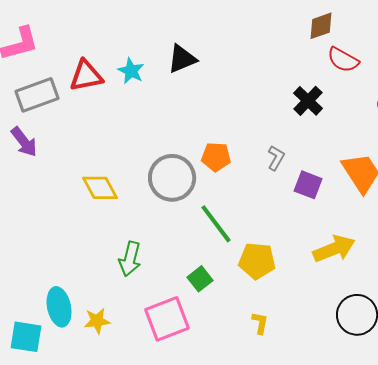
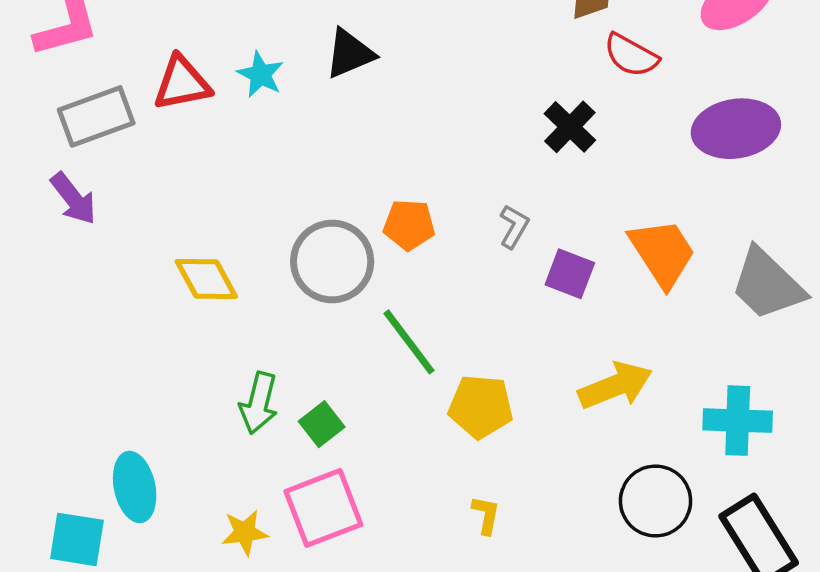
green square: (200, 279) -> (322, 424), moved
yellow star: (97, 321) -> (245, 532), moved

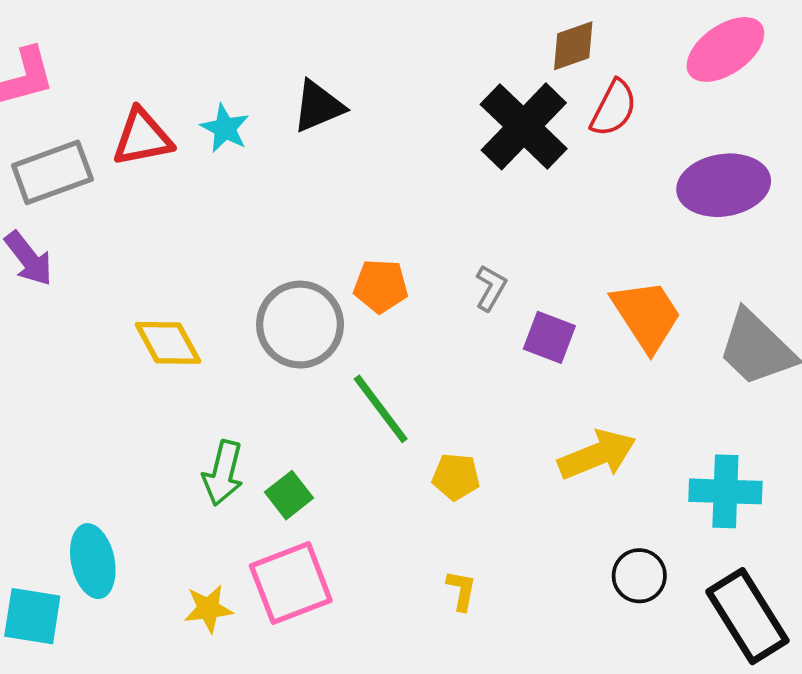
red semicircle: (631, 55) -> (614, 108), turned -92
black cross: (570, 127) -> (524, 126), moved, size x1.6
yellow pentagon: (481, 407) -> (456, 477), size x0.7
black circle: (656, 501) -> (639, 576), size x0.7

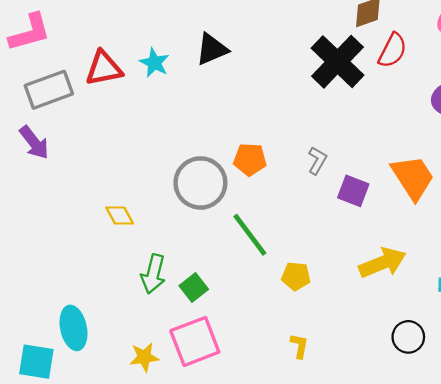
yellow diamond: (168, 343) -> (120, 216), moved, size x0.7

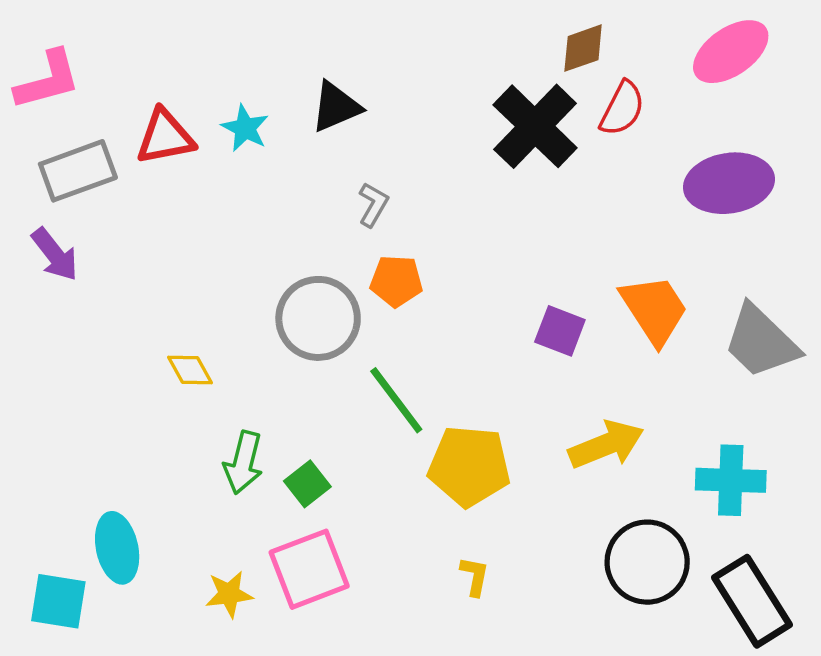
gray L-shape: (317, 161) -> (373, 205), moved
yellow pentagon: (296, 276) -> (469, 466), size x1.8
black circle: (408, 337) -> (647, 562), size x1.6

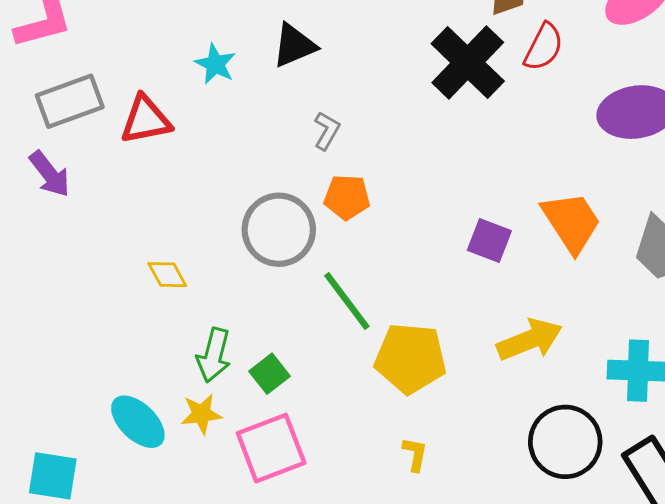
red triangle: (165, 137) -> (146, 120), moved
cyan ellipse: (117, 548) -> (138, 422), moved, turned -34
yellow star: (229, 594) -> (201, 414), moved

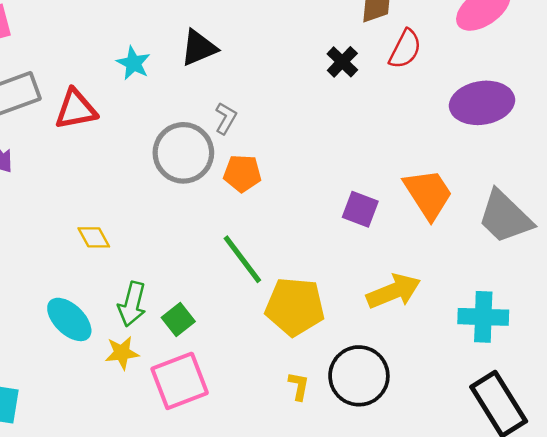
black cross: (468, 62) -> (342, 62), size x0.5
gray circle: (279, 230) -> (183, 153), moved
cyan ellipse: (138, 422) -> (69, 319), moved
black circle: (565, 442) -> (359, 376), moved

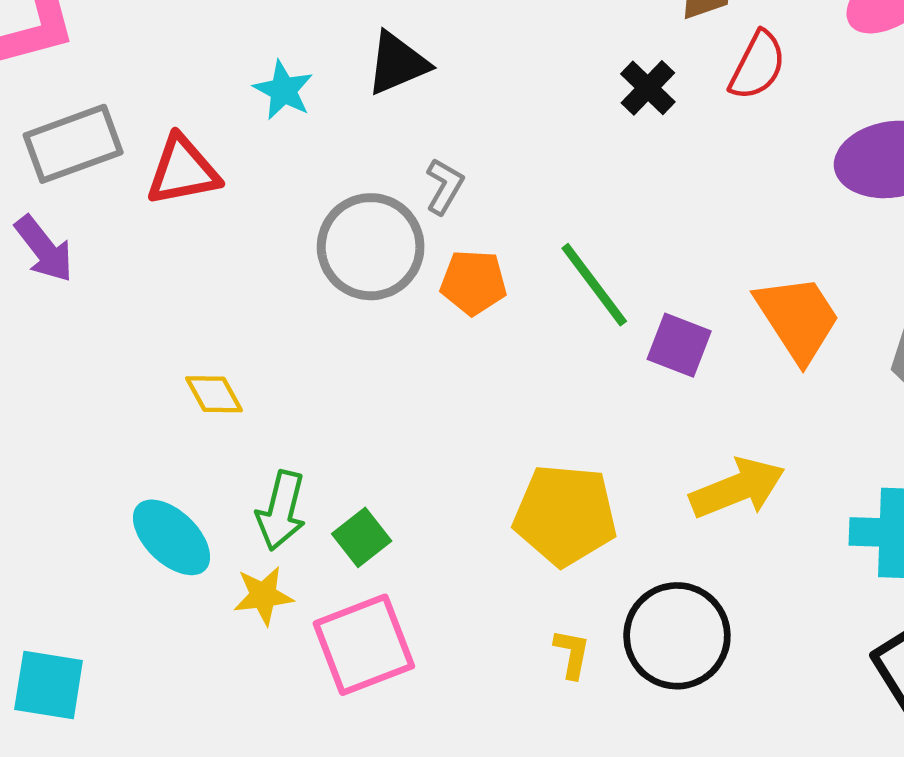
green line: (242, 259) -> (594, 285), moved

